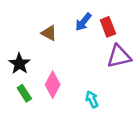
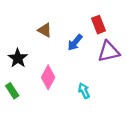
blue arrow: (83, 22) -> (75, 42), moved
green rectangle: (24, 93) -> (12, 91), moved

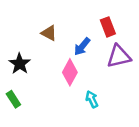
pink diamond: (48, 77) -> (70, 72), moved

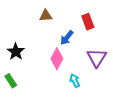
brown triangle: (49, 33) -> (46, 16), moved, turned -32
purple triangle: (119, 56) -> (97, 58), moved, turned -45

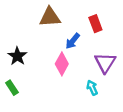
brown triangle: (46, 16) -> (50, 17), size x1.5
cyan arrow: (75, 81) -> (92, 88), moved

